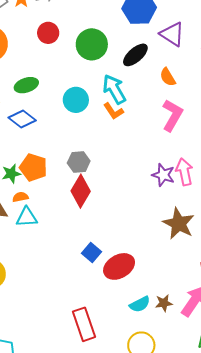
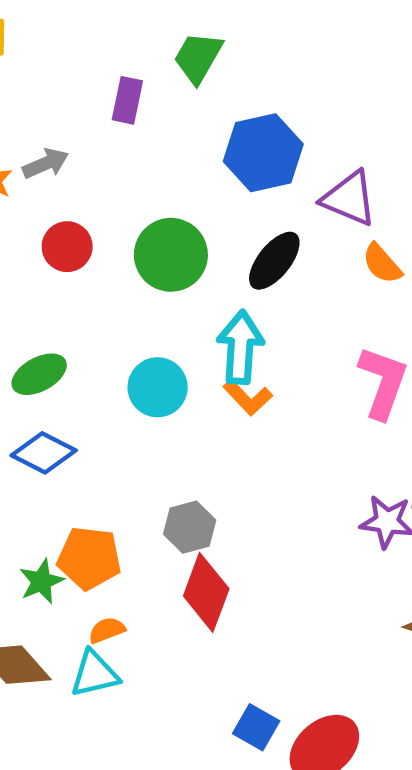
orange semicircle: (168, 77) -> (382, 264), moved
cyan arrow: (114, 89) -> (240, 347), turned 44
orange semicircle: (20, 197) -> (107, 630), moved

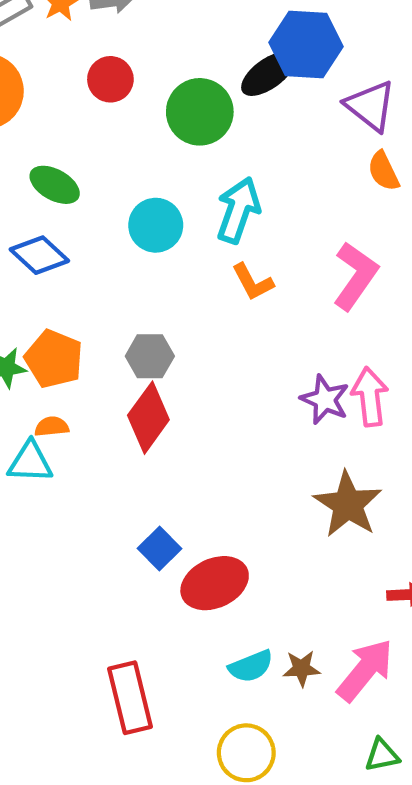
black ellipse: (274, 261) -> (268, 74), moved
green ellipse: (39, 374) -> (55, 185), turned 42
orange L-shape: (248, 397) -> (253, 282), moved

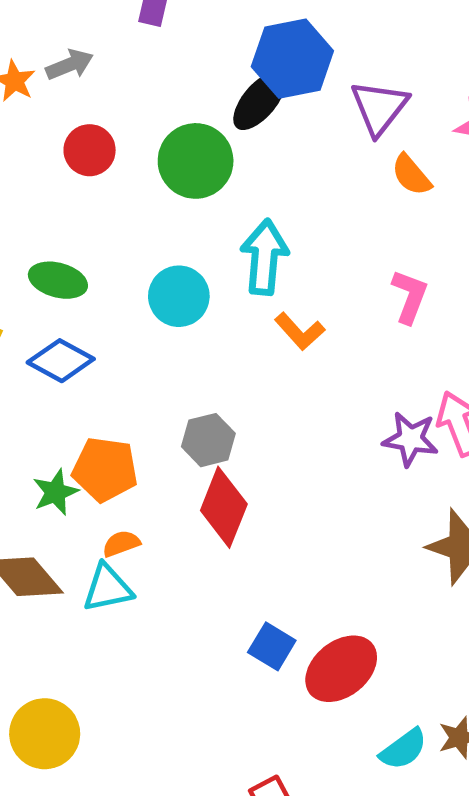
purple triangle: (370, 106) -> (379, 107), turned 44
pink L-shape: (355, 276) -> (410, 296), size x0.7

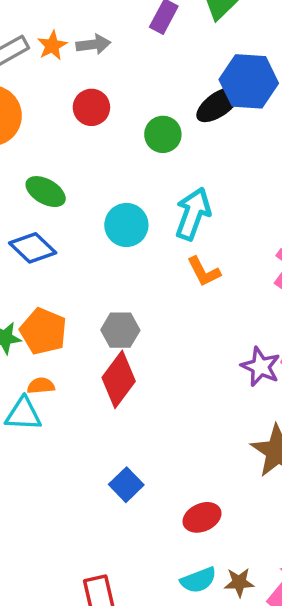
green circle: (196, 161) -> (163, 134), size x0.7
red ellipse: (341, 669) -> (202, 517), moved, size x0.7

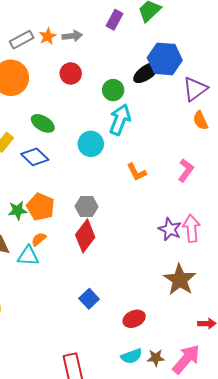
cyan arrow: (193, 214) -> (120, 120), moved
orange semicircle: (41, 386) -> (39, 239), turned -35

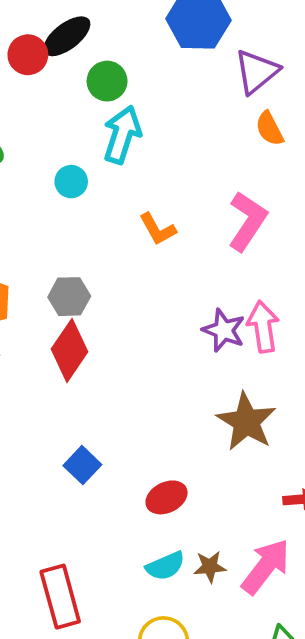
black ellipse: (146, 73) -> (67, 36), moved
cyan circle: (91, 144) -> (71, 182), size x0.7
pink L-shape: (186, 170) -> (247, 221), size x1.4

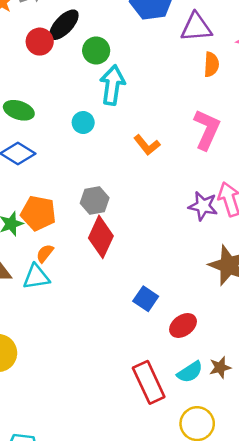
purple triangle: (257, 72) -> (196, 27), turned 44
orange semicircle: (270, 129) -> (211, 64), turned -140
blue square: (82, 465) -> (146, 299), moved
red rectangle: (60, 597) -> (149, 382), moved

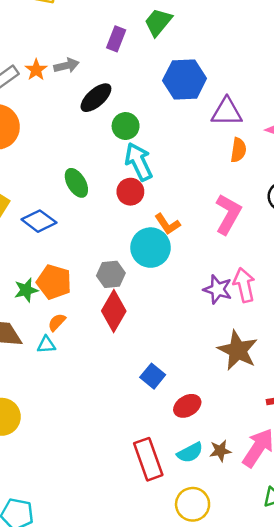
red circle: (40, 42) -> (130, 192), moved
cyan arrow: (112, 85) -> (139, 162), turned -39
green ellipse: (19, 110) -> (76, 183), moved, turned 36
cyan circle: (83, 123) -> (151, 248), moved, size x1.8
cyan triangle: (36, 277) -> (46, 345), size x0.7

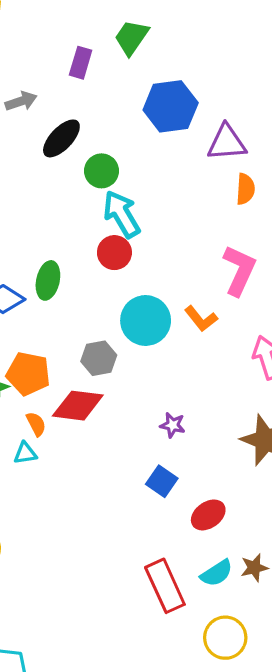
green ellipse: (76, 183) -> (48, 280), moved, turned 48
orange L-shape: (167, 224) -> (201, 319), moved
purple star: (218, 289) -> (173, 425), moved, size x0.7
red diamond: (114, 311) -> (78, 406), moved, turned 72
orange semicircle: (57, 322) -> (36, 424), turned 114

